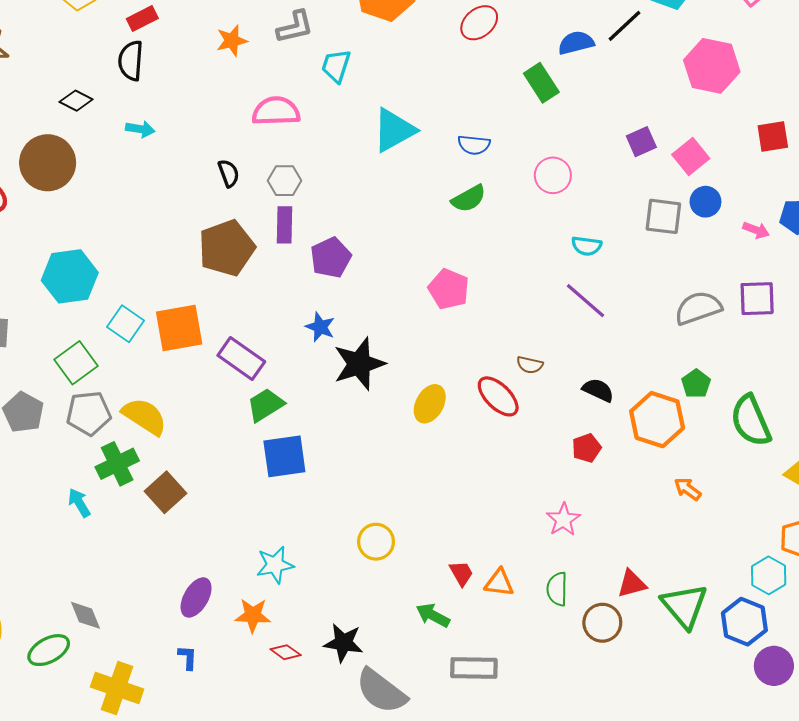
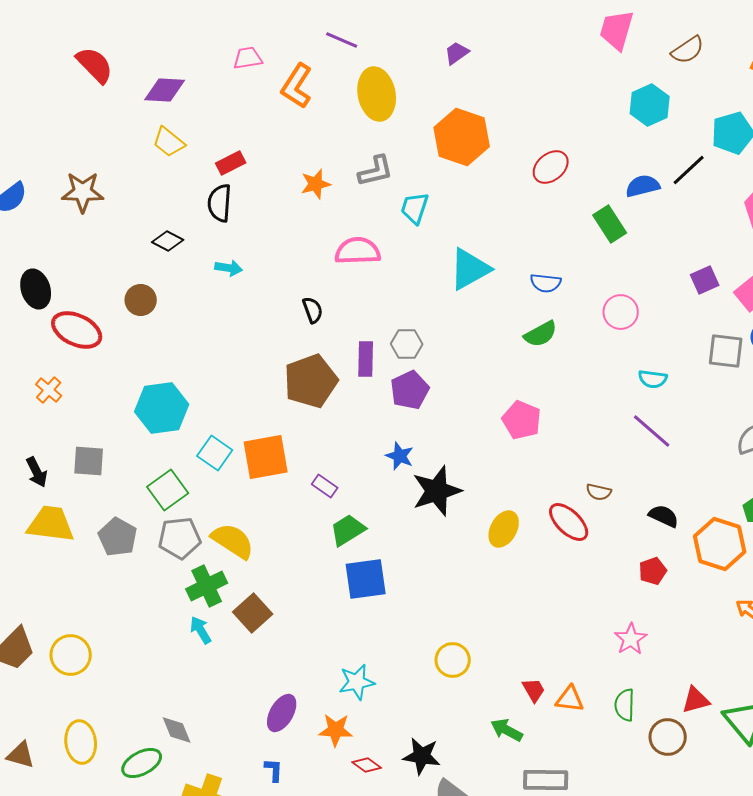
brown circle: (48, 163) -> (141, 300), size x0.6
gray hexagon: (284, 181) -> (407, 344), moved
purple rectangle: (241, 359) -> (325, 486), size x0.6
cyan arrow: (79, 503) -> (201, 630), moved

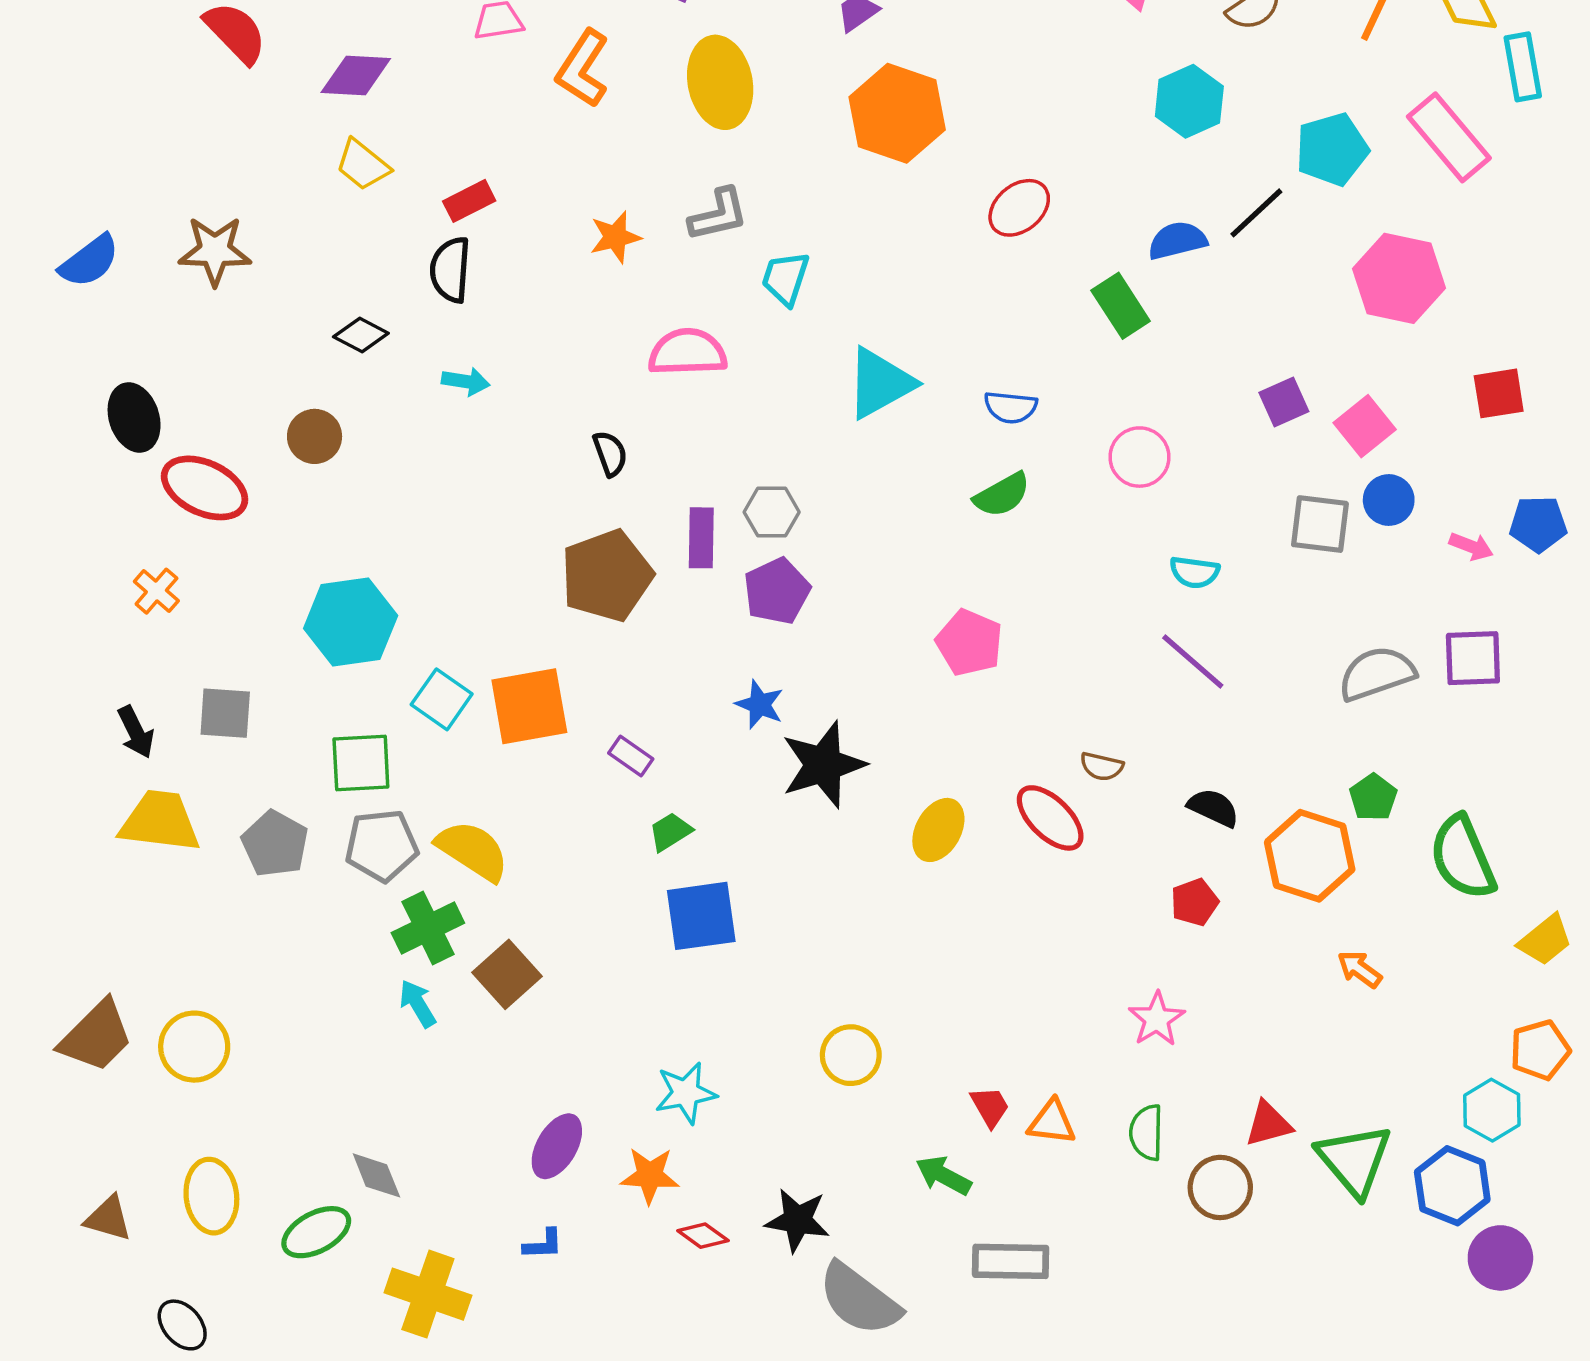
orange hexagon: (462, 137) -> (897, 113), moved
green square: (168, 490) -> (361, 763), turned 33
green trapezoid: (348, 530) -> (670, 832), size x0.7
blue L-shape: (274, 770) -> (543, 1244), turned 85

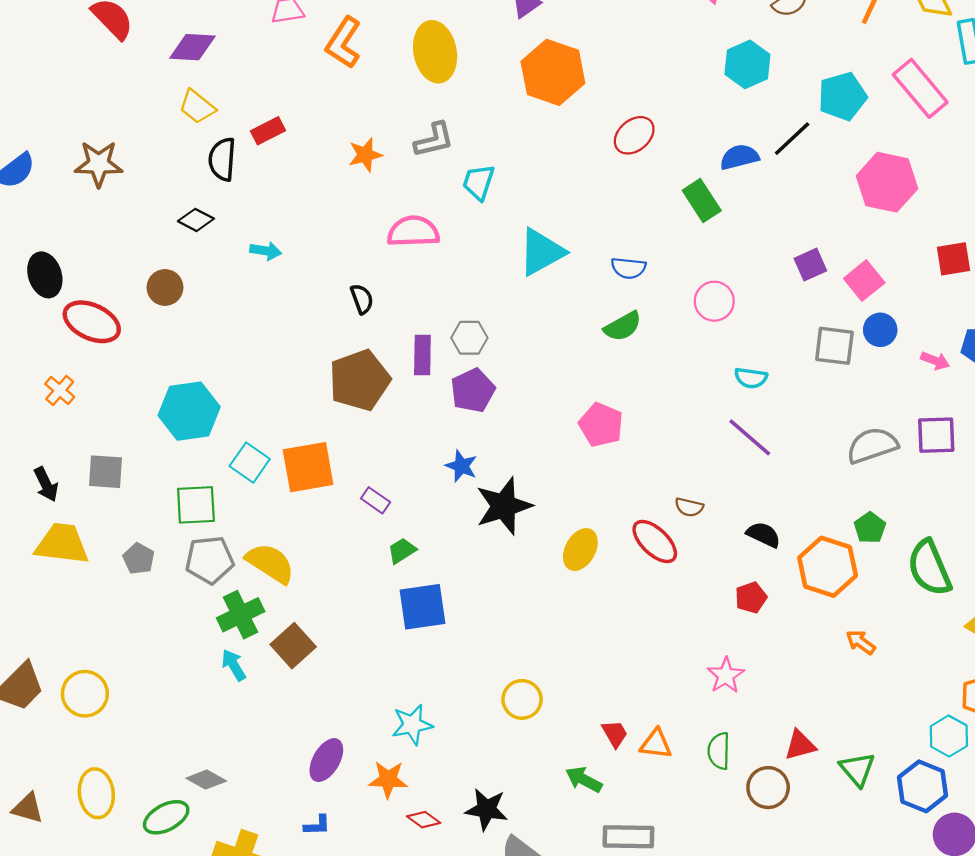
black semicircle: (450, 270) -> (222, 159), moved
gray pentagon: (275, 844) -> (139, 559), size x0.7
green triangle: (1354, 1160) -> (857, 769), size x0.7
gray diamond: (376, 1175) -> (206, 780), turned -39

